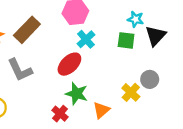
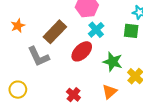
brown rectangle: (27, 30) -> (55, 32), moved
green star: (77, 94) -> (113, 62), moved

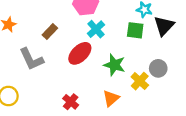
brown rectangle: (55, 32) -> (50, 31), size x0.6

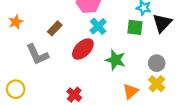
yellow cross: (140, 81) -> (157, 84), moved
orange triangle: (111, 98) -> (131, 91), moved

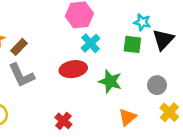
brown rectangle: (55, 28) -> (19, 47), moved
red ellipse: (83, 49) -> (73, 69), turned 35
yellow cross: (157, 84) -> (169, 112), moved

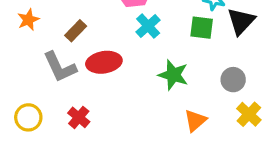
brown rectangle: (19, 47) -> (76, 31), moved
red ellipse: (73, 69) -> (104, 62), moved
red cross: (63, 121) -> (79, 117), moved

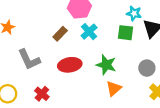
brown rectangle: (76, 31) -> (60, 34), moved
red ellipse: (104, 62) -> (70, 65), moved
orange triangle: (195, 121) -> (114, 88), moved

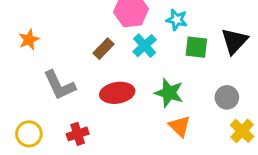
cyan star: (134, 13) -> (177, 20), moved
orange triangle: (114, 88) -> (180, 126), turned -35
red cross: (42, 94) -> (78, 134), turned 32

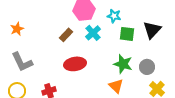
gray L-shape: (59, 85) -> (22, 62), moved
green star: (169, 93) -> (123, 64), moved

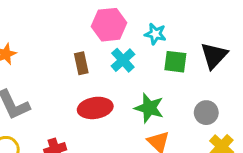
brown rectangle: (66, 35) -> (81, 63), turned -56
green star: (123, 64) -> (149, 108), moved

